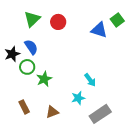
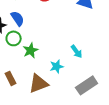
cyan star: (78, 98) -> (57, 66), moved
brown triangle: (52, 112) -> (39, 83), size x1.5

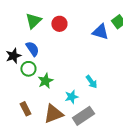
gray rectangle: (87, 85) -> (83, 116), moved

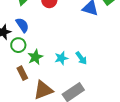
cyan star: (71, 97) -> (61, 58), moved
brown rectangle: (25, 109) -> (22, 73), moved

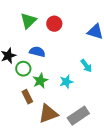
blue semicircle: (22, 25) -> (37, 52), moved, turned -42
cyan arrow: (81, 58) -> (86, 66), moved

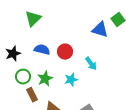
red circle: (54, 24) -> (65, 52), moved
green circle: (23, 69) -> (23, 77), moved

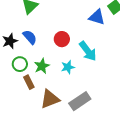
blue semicircle: (42, 50) -> (30, 37), moved, turned 35
cyan arrow: (91, 64) -> (88, 51), size x1.5

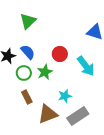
green circle: (20, 64) -> (24, 73), moved
green star: (42, 66) -> (45, 72), moved
cyan star: (68, 67) -> (65, 96), moved

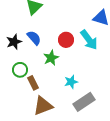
cyan arrow: (86, 66) -> (89, 40), moved
green circle: (24, 73) -> (20, 70), moved
brown triangle: (48, 114) -> (43, 106), moved

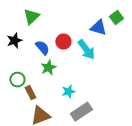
blue semicircle: (34, 38) -> (42, 48), moved
red circle: (66, 40) -> (63, 42), moved
black star: (14, 42) -> (14, 41), moved

